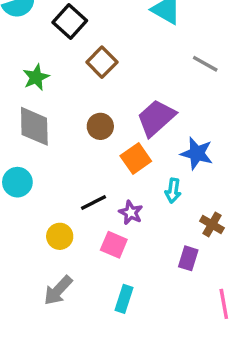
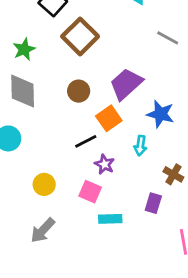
brown square: (102, 62) -> (80, 36), size x1.4
black line: (94, 202) -> (86, 141), moved
cyan rectangle: (124, 299) -> (110, 219), moved, turned 70

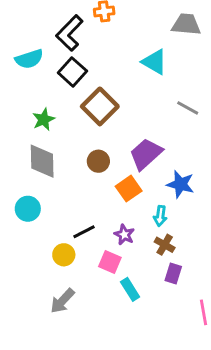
black line: (86, 141) -> (84, 232), moved
brown cross: (173, 174) -> (165, 245), moved
cyan rectangle: (110, 219) -> (130, 289), turned 60

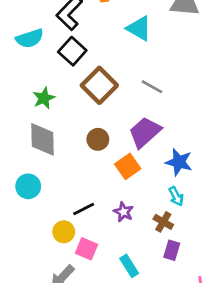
cyan triangle: (155, 62) -> (139, 28), moved
gray line: (188, 108) -> (152, 87), moved
cyan arrow: (160, 216) -> (176, 196), moved, turned -36
pink square: (110, 262) -> (86, 249), moved

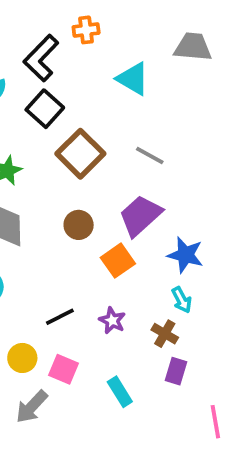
yellow circle: (64, 232) -> (22, 358), moved

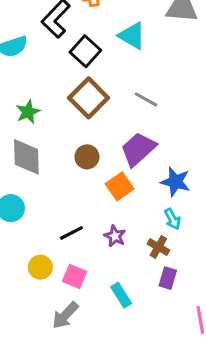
black square: (45, 109) -> (85, 51), moved
gray arrow: (32, 407) -> (65, 315), moved

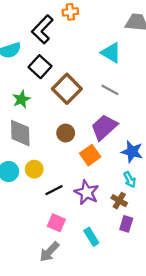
cyan triangle: (132, 36) -> (111, 53), moved
black square: (85, 51) -> (40, 67), moved
purple star: (115, 236) -> (87, 192), size x1.5
yellow circle: (40, 267) -> (34, 169), moved

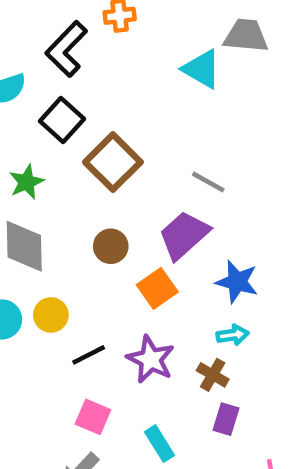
cyan triangle: (111, 53) -> (202, 69), moved
gray line: (110, 90) -> (208, 182), moved
cyan arrow: (130, 180) -> (233, 335), turned -70

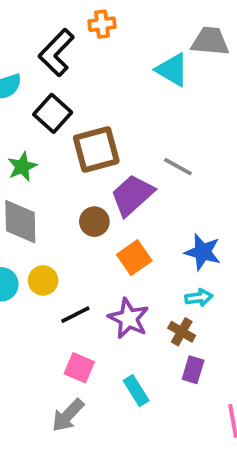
brown square: (113, 162) -> (96, 149), turned 30
purple trapezoid: (184, 235) -> (132, 195), moved

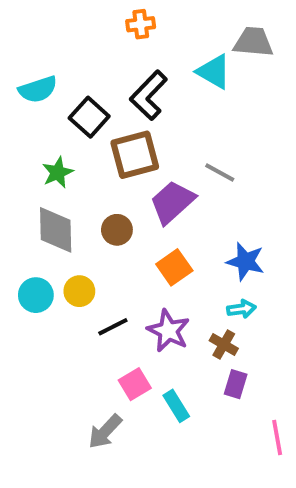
black L-shape: (56, 53) -> (149, 95), moved
brown circle: (94, 222) -> (117, 230), moved
pink square: (79, 368) -> (135, 384), moved, turned 36

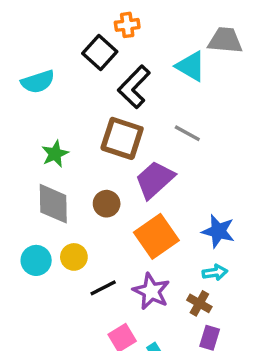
black square: (89, 117) -> (100, 52), moved
brown square: (135, 155) -> (122, 138), turned 33
gray line: (220, 172) -> (187, 133), moved
orange square: (174, 267) -> (156, 236), size x1.4

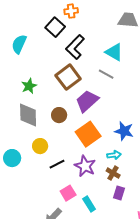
cyan triangle: (191, 66) -> (114, 52), moved
cyan semicircle: (38, 82) -> (19, 44), turned 132
brown square: (122, 138) -> (68, 77), turned 35
cyan circle: (36, 260) -> (12, 158), moved
cyan arrow: (215, 272) -> (114, 155), moved

